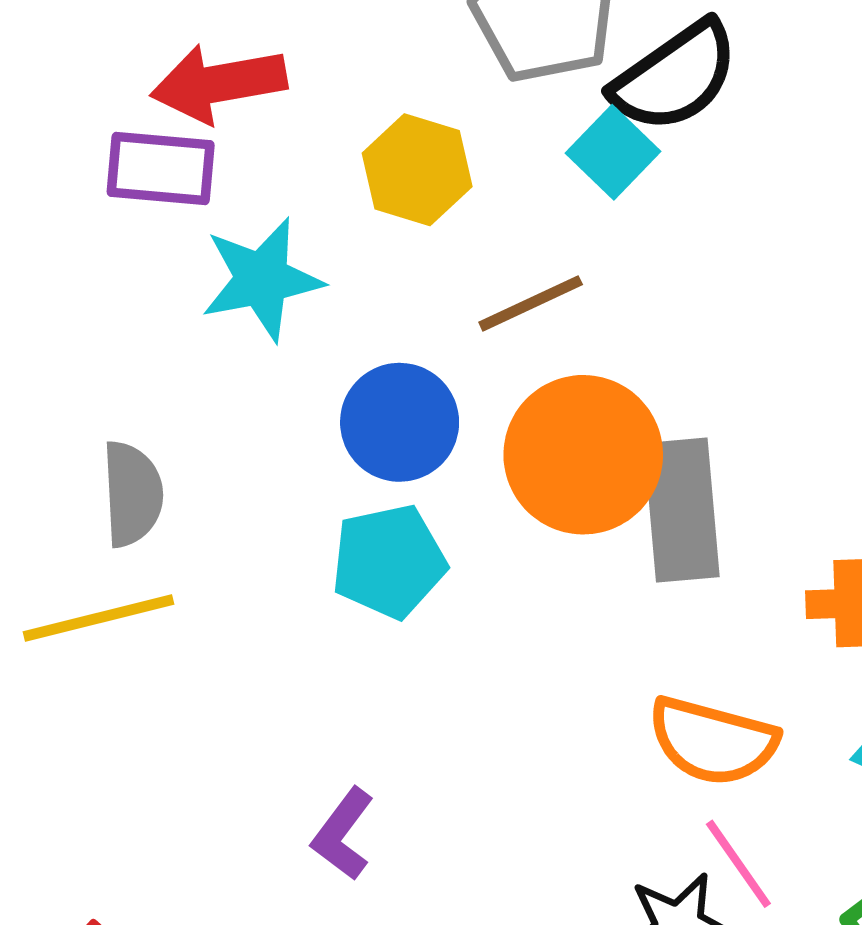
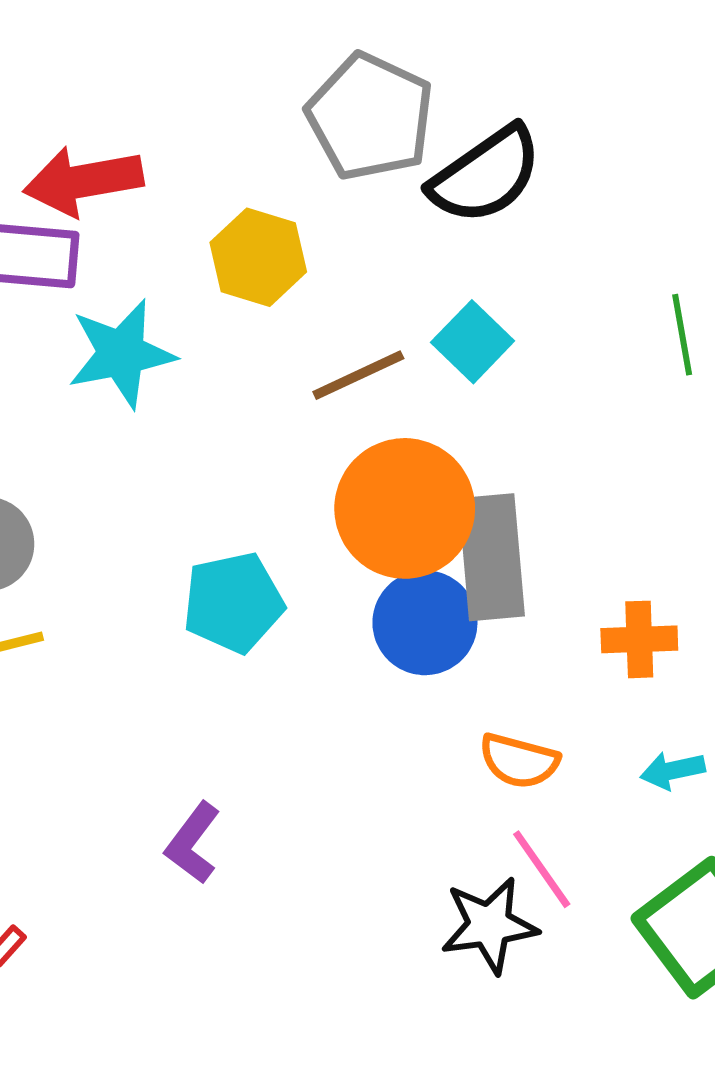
cyan square: (613, 152) -> (473, 342), moved
blue circle: (400, 422) -> (425, 623), moved
orange semicircle: (713, 741) -> (519, 761), size x0.7

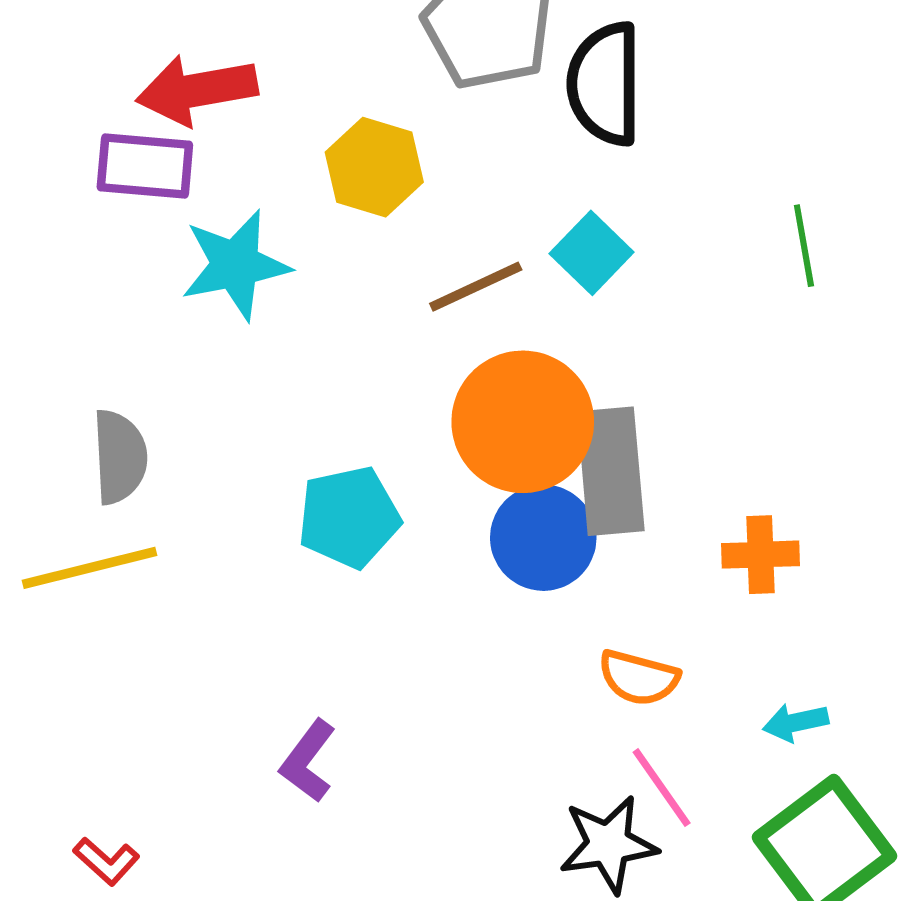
black semicircle: (486, 175) -> (605, 84), turned 125
cyan arrow: (673, 770) -> (796, 722), moved

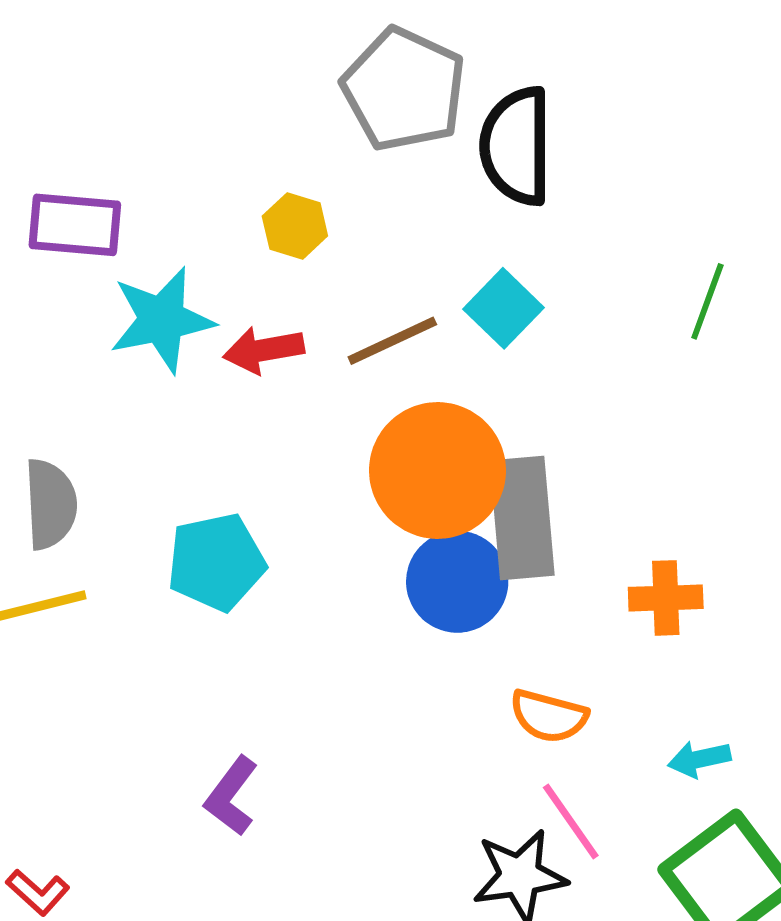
red arrow: (197, 90) -> (264, 350), moved, size x0.7
yellow hexagon: (374, 167) -> (295, 226), size x0.7
green line: (804, 246) -> (707, 301), turned 30
cyan pentagon: (349, 517) -> (216, 562), moved

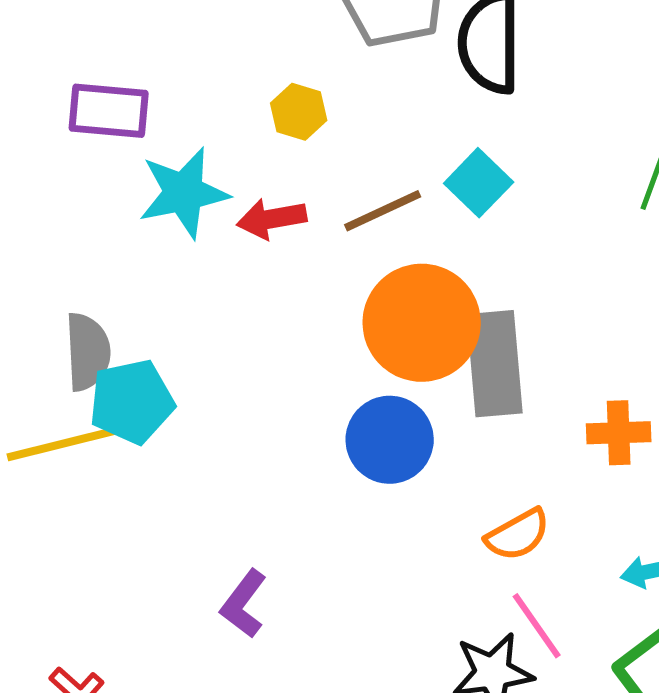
cyan pentagon: (216, 562) -> (132, 402), moved
blue circle: (457, 582) -> (390, 440), moved
orange semicircle: (549, 716) -> (518, 535), turned -44

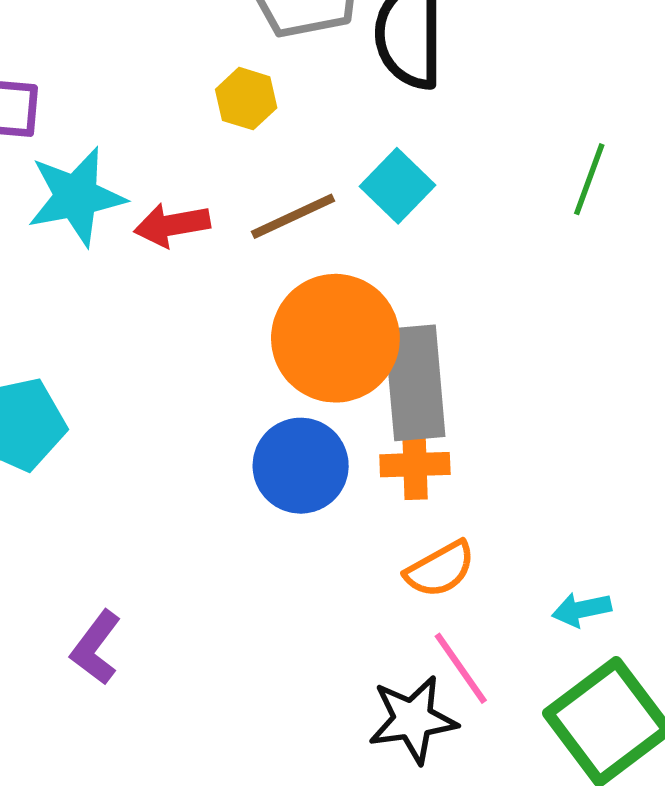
yellow hexagon: (299, 112) -> (246, 99), moved
orange cross: (619, 433) -> (415, 465), moved
purple L-shape: (244, 604) -> (96, 648), moved

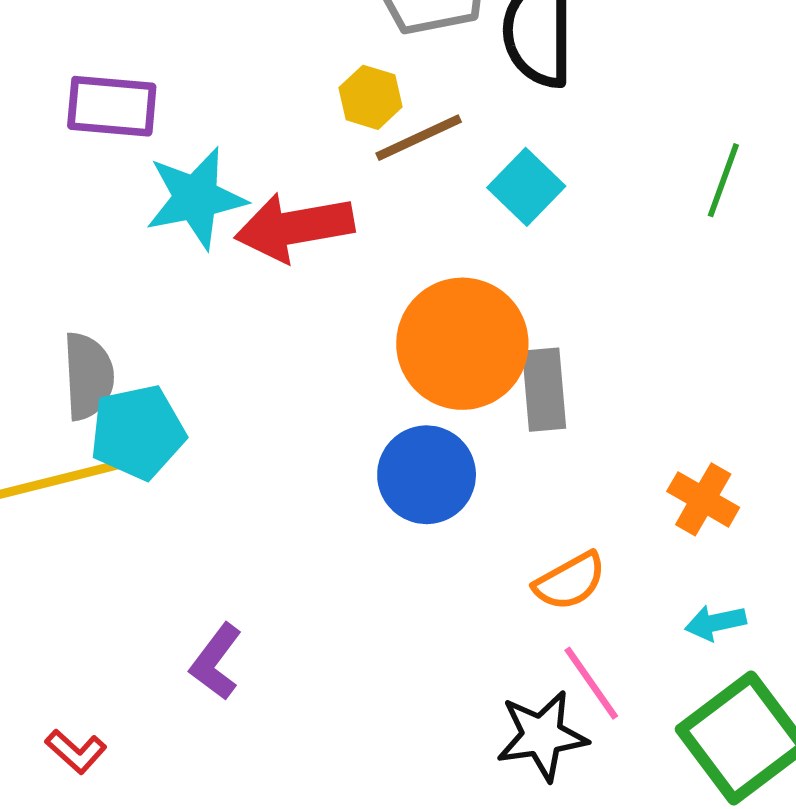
brown line: (293, 216) -> (419, 138), moved
red arrow: (172, 225) -> (294, 227), size x1.5
gray rectangle: (415, 383) -> (544, 390), size x0.7
orange cross: (415, 465) -> (703, 499), moved, turned 32

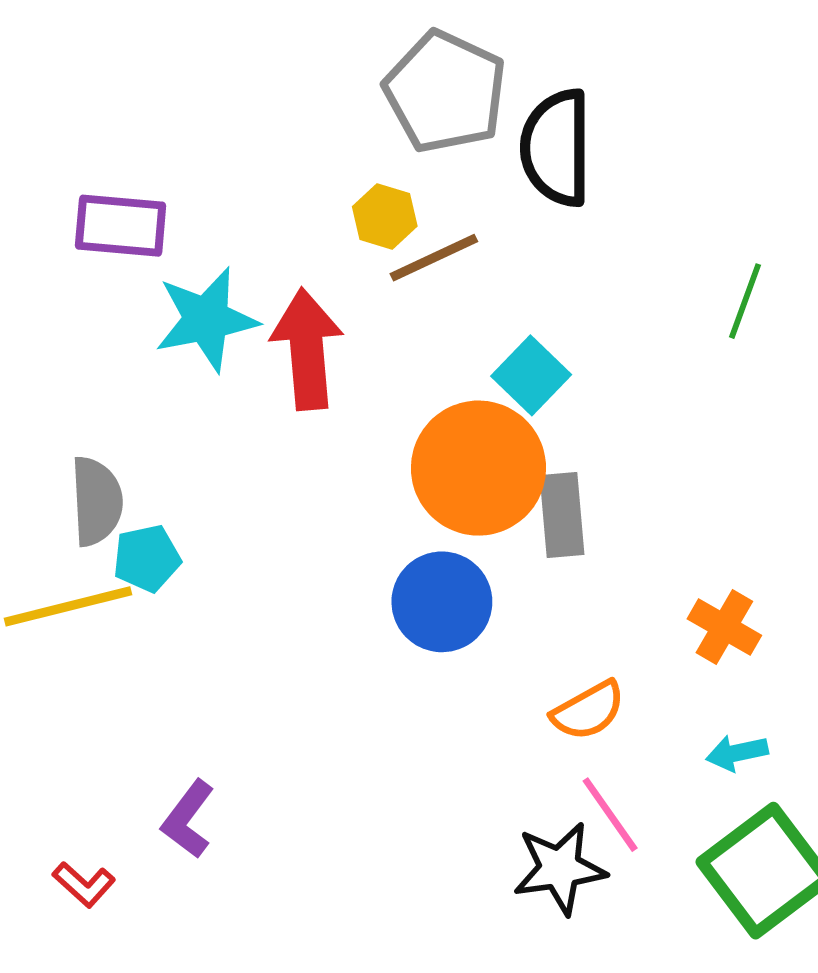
cyan square: (526, 187) -> (531, 375), moved
red arrow: (294, 227) -> (307, 349), turned 95
cyan pentagon: (138, 432) -> (147, 558), size x0.7
purple L-shape: (216, 662) -> (188, 819), moved

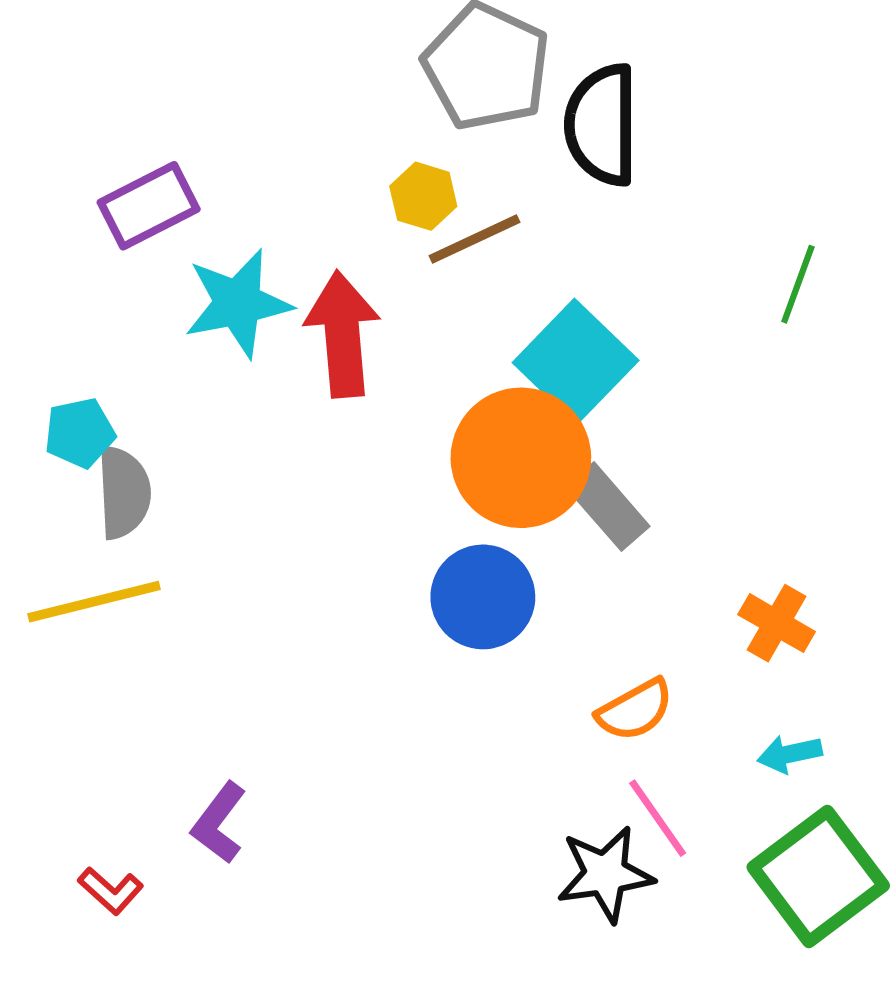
purple rectangle: (121, 226) -> (149, 206), turned -32
cyan square: (531, 375) -> (576, 361), size x1.5
gray rectangle: (562, 515) -> (608, 507), turned -36
cyan pentagon: (147, 558) -> (80, 433), moved

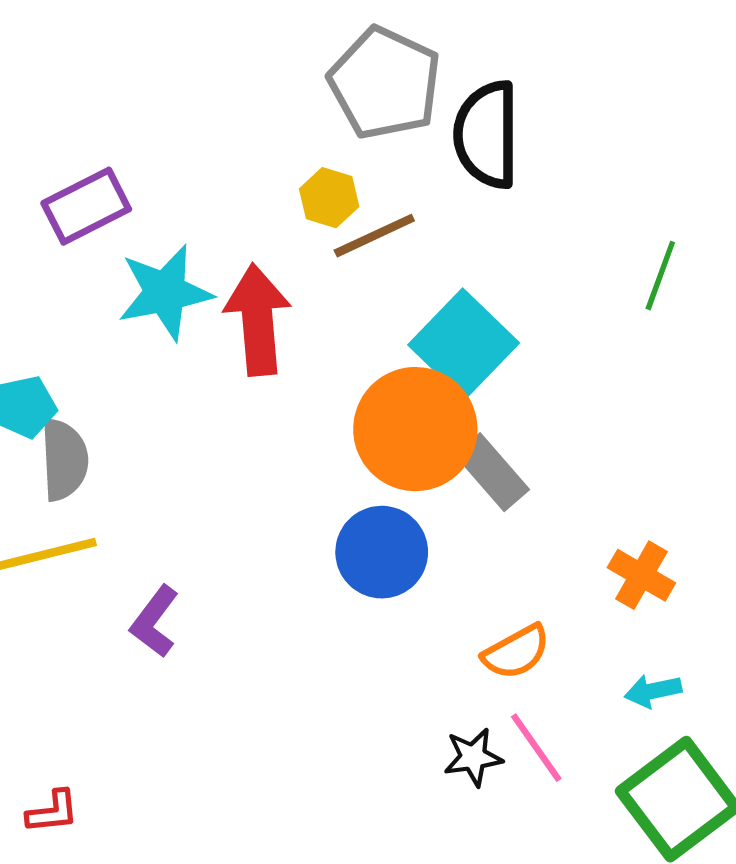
purple L-shape: (219, 823) -> (155, 621), moved
black star: (605, 874) -> (473, 757), moved, size x0.7
red L-shape: (111, 891) -> (53, 812), turned -48

